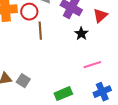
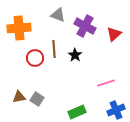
red circle: (29, 12) -> (35, 58), moved
black star: (81, 34) -> (75, 55), moved

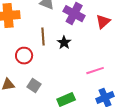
red circle: (35, 58) -> (24, 56), moved
gray square: (37, 99) -> (34, 86), moved

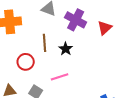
pink line: (95, 71) -> (60, 77), moved

